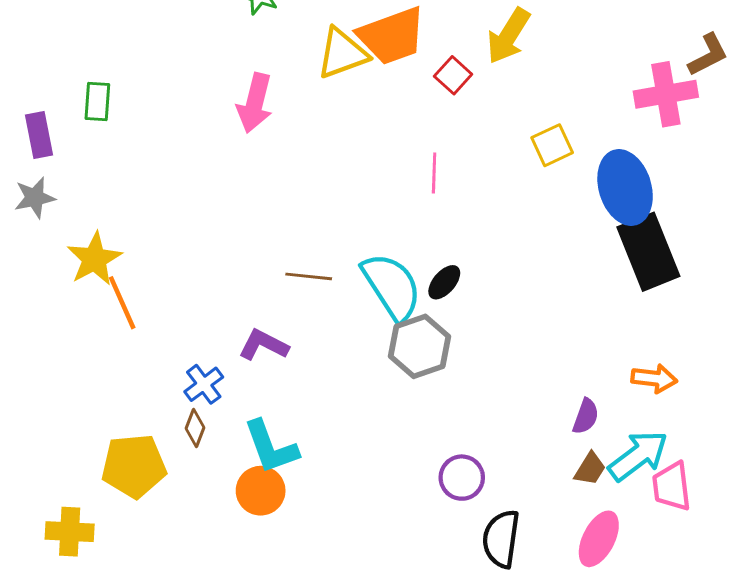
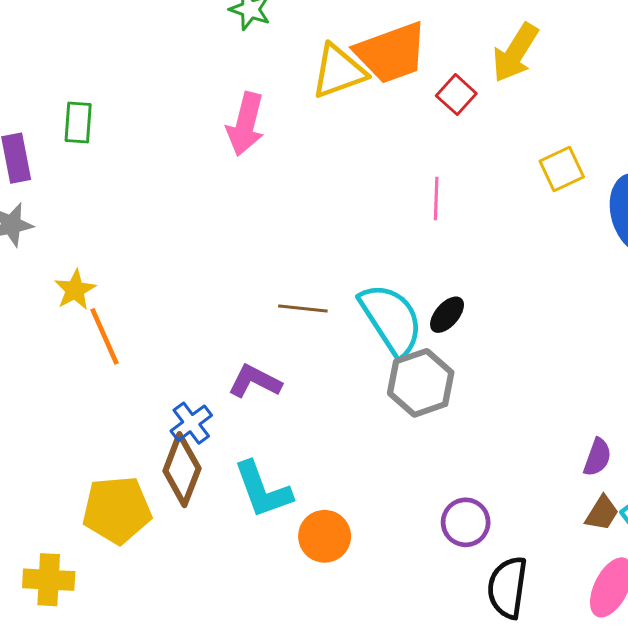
yellow star: (94, 259) -> (75, 290), size x0.7
brown diamond: (195, 428) -> (182, 470), size x1.8
orange circle: (261, 491) -> (325, 536), moved

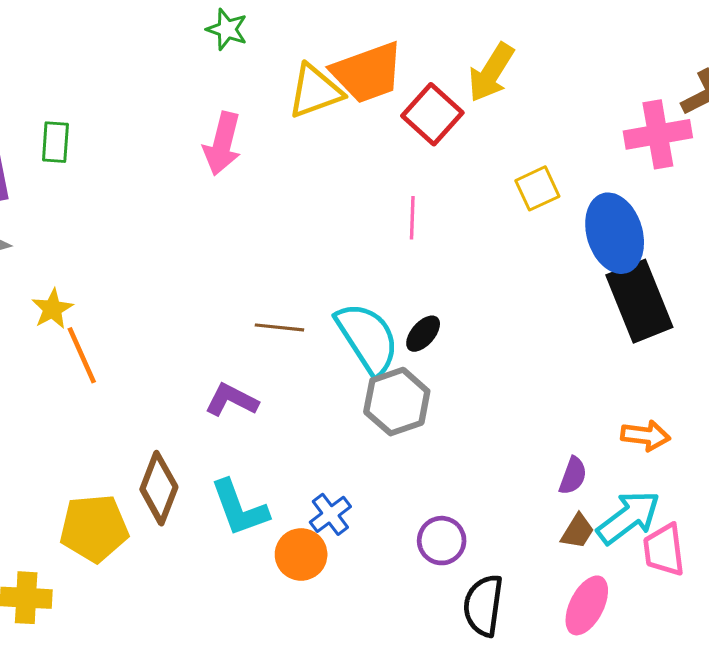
red square: (456, 95) -> (432, 114), size x1.5
blue cross: (191, 423) -> (330, 514), moved

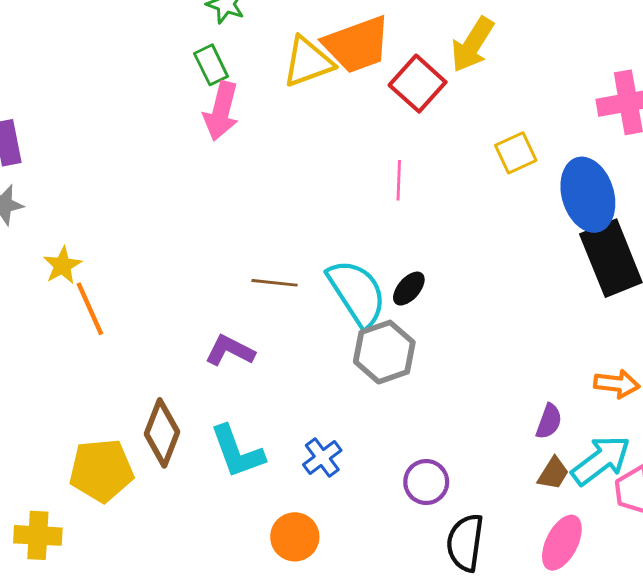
green rectangle: (55, 142) -> (211, 65), moved, turned -30
orange circle: (301, 554) -> (295, 537), moved

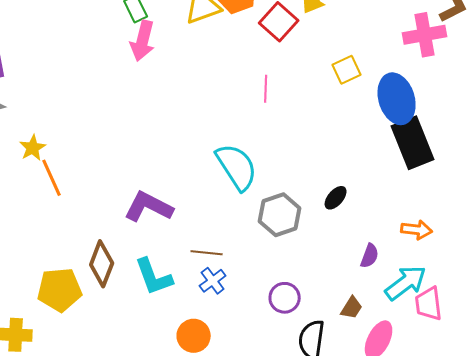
brown line: (275, 283) -> (207, 253), moved
black ellipse: (409, 289) -> (336, 198), moved
purple L-shape: (230, 351) -> (149, 207), size x1.4
gray hexagon: (384, 352) -> (280, 215), moved
brown trapezoid: (553, 473) -> (352, 308), moved

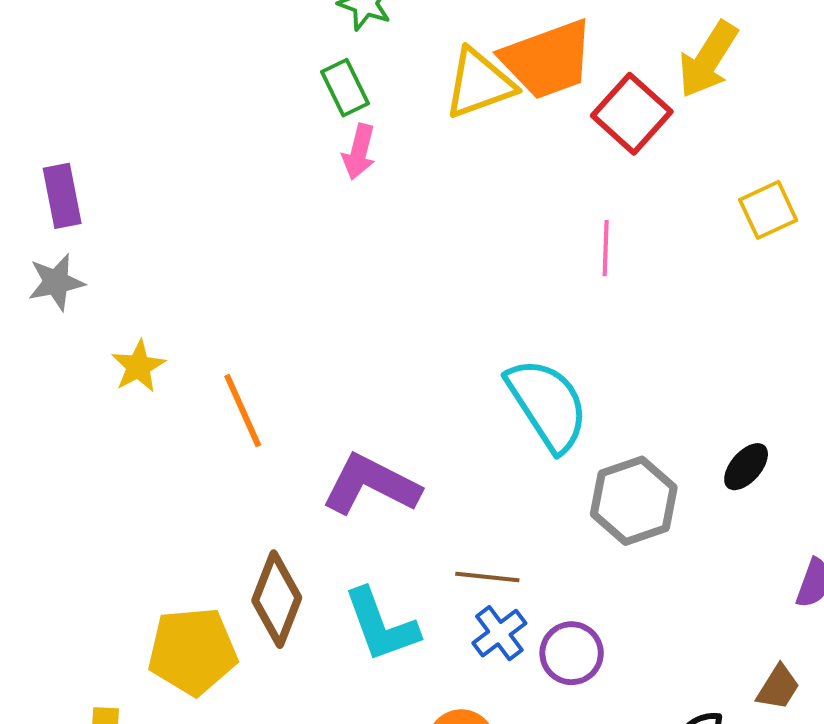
pink arrow: (143, 41) -> (359, 152), size x0.7
orange line: (52, 178) -> (243, 411), moved
purple circle: (285, 298) -> (572, 653), moved

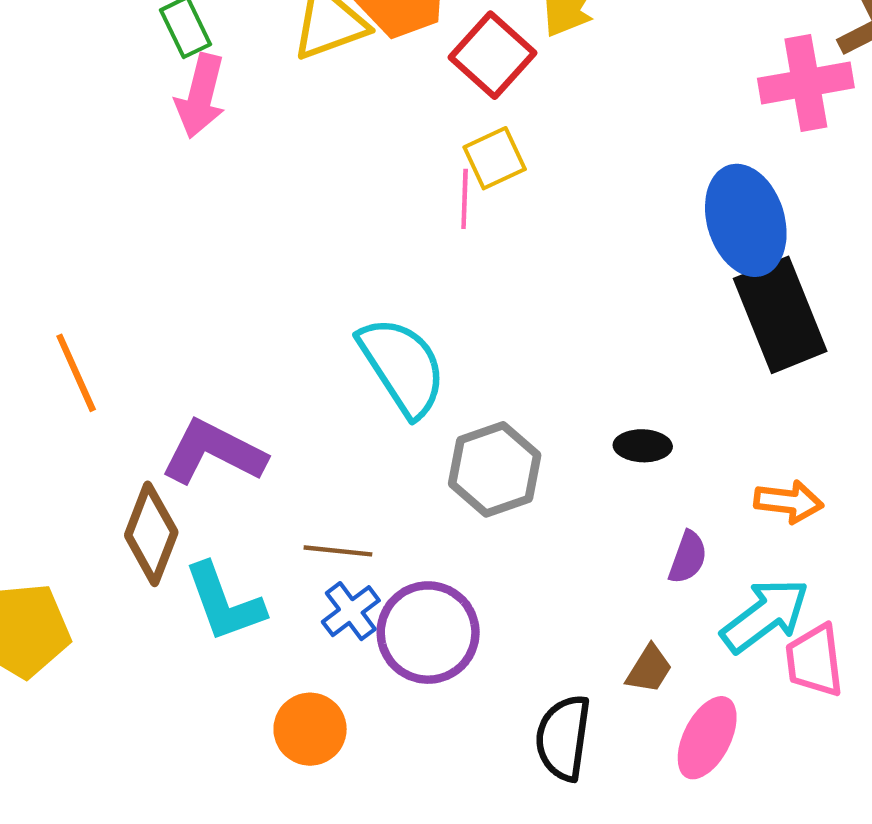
pink arrow: (359, 152) -> (201, 96), size x1.4
yellow square: (768, 210) -> (495, 158), moved
black ellipse: (746, 467) -> (643, 446), moved, turned 51
brown diamond: (277, 599) -> (151, 534), moved
purple circle: (572, 653) -> (428, 633), size x1.5

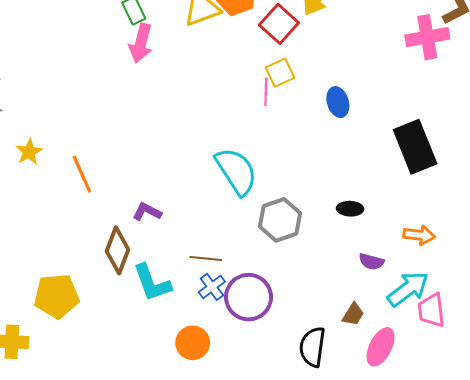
blue ellipse: (746, 220) -> (338, 102), moved, size x0.6
purple L-shape: (213, 452) -> (147, 212), size x0.6
purple semicircle: (688, 557) -> (371, 262), turned 85

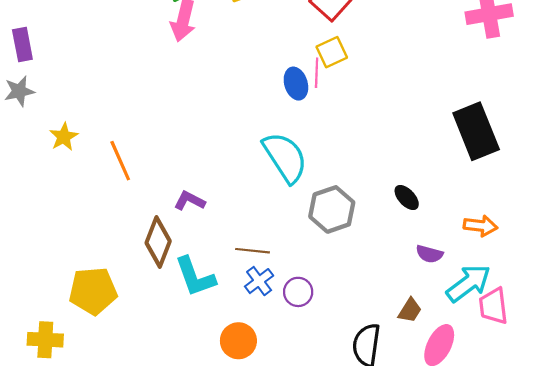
blue ellipse: (338, 102) -> (296, 84), moved
black ellipse: (350, 209) -> (407, 198), turned 45
purple circle: (248, 297) -> (298, 292), size x0.6

